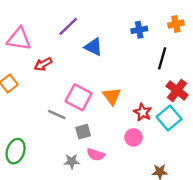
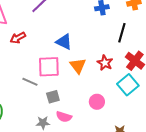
blue triangle: (93, 47) -> (64, 42), moved
pink square: (79, 97) -> (49, 67), turned -30
red star: (143, 112) -> (105, 63), moved

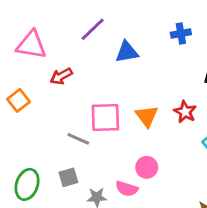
blue triangle: (64, 42) -> (127, 52), moved, turned -36
gray square: (53, 97) -> (68, 177), moved
pink circle: (97, 102) -> (147, 167), moved

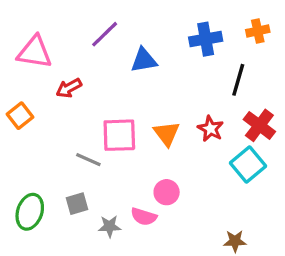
blue cross: (181, 33) -> (206, 39), size x1.4

